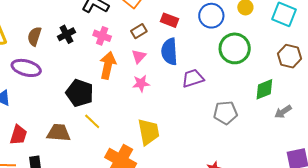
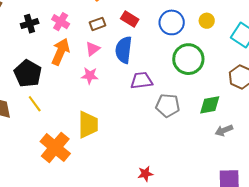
black cross: (66, 34) -> (30, 24), moved
gray pentagon: (225, 113) -> (168, 105), moved

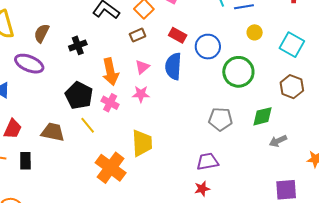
pink cross: (61, 22) -> (110, 103), moved
blue circle: (172, 22) -> (208, 47), moved
brown rectangle: (98, 24) -> (138, 35), moved
orange arrow: (61, 52) -> (110, 72), turned 148
purple trapezoid: (142, 80) -> (207, 162), moved

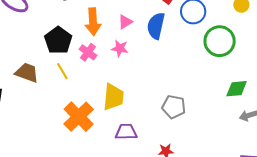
gray pentagon: (221, 119) -> (174, 107), moved
purple trapezoid: (207, 162) -> (126, 132), moved

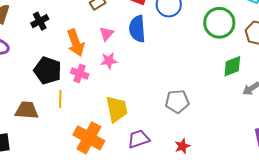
green circle: (220, 41) -> (219, 23), moved
yellow line: (62, 71) -> (60, 99), turned 48

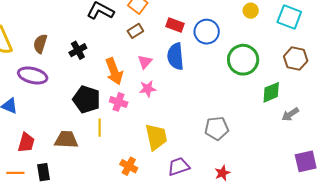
green circle: (219, 23) -> (243, 60), moved
orange cross: (89, 138) -> (129, 166), size x0.6

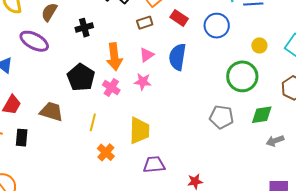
yellow circle: (251, 11) -> (259, 45), moved
red rectangle: (175, 25) -> (179, 18), moved
blue circle: (207, 32) -> (217, 26), moved
yellow line: (100, 128) -> (93, 122), moved
gray pentagon: (217, 128) -> (221, 117), moved

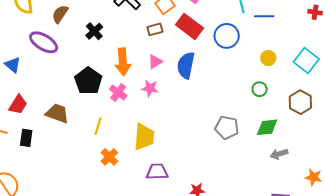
red rectangle: (179, 18) -> (189, 26), size x1.5
black cross: (84, 28) -> (94, 31), turned -30
green circle: (242, 76) -> (260, 89), moved, size x0.5

